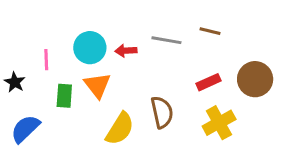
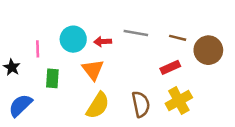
brown line: (210, 31) -> (178, 38), moved
brown circle: (255, 79) -> (208, 50), moved
orange triangle: (97, 85) -> (93, 70), moved
brown semicircle: (162, 112) -> (141, 104), moved

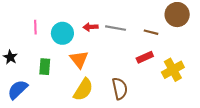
red arrow: (103, 42) -> (91, 27), moved
pink line: (38, 49) -> (35, 27), moved
brown circle: (208, 50) -> (177, 15), moved
yellow cross: (179, 101) -> (173, 70), moved

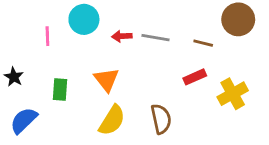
cyan circle: (62, 33) -> (84, 19), moved

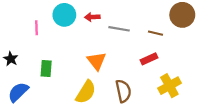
red arrow: (122, 36) -> (92, 17), moved
orange triangle: (106, 80) -> (97, 61), moved
yellow cross: (233, 94) -> (169, 86), moved

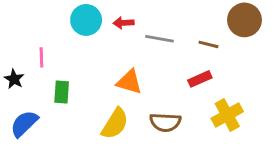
pink line: (36, 28) -> (41, 57), moved
orange triangle: (97, 61) -> (129, 82), turned -36
brown semicircle: (123, 91) -> (165, 122), turned 105

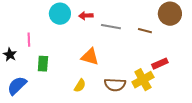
red rectangle: (200, 79) -> (160, 64), moved
yellow cross: (227, 115) -> (143, 80), moved
yellow semicircle: (115, 124) -> (80, 86), size x0.6

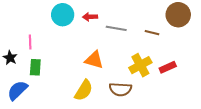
green rectangle: (43, 64) -> (35, 67), moved
yellow cross: (143, 80) -> (140, 65), moved
yellow semicircle: (80, 86) -> (84, 90), size x1.5

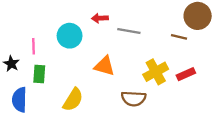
cyan circle: (63, 15) -> (70, 36), moved
brown line: (152, 33) -> (179, 37), moved
blue semicircle: (17, 90) -> (19, 100), turned -45
yellow semicircle: (84, 90) -> (73, 100), moved

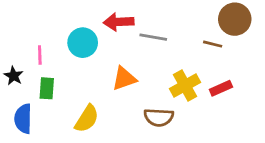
red arrow: (100, 18) -> (119, 22), size x1.5
orange triangle: (104, 66) -> (124, 79), turned -35

